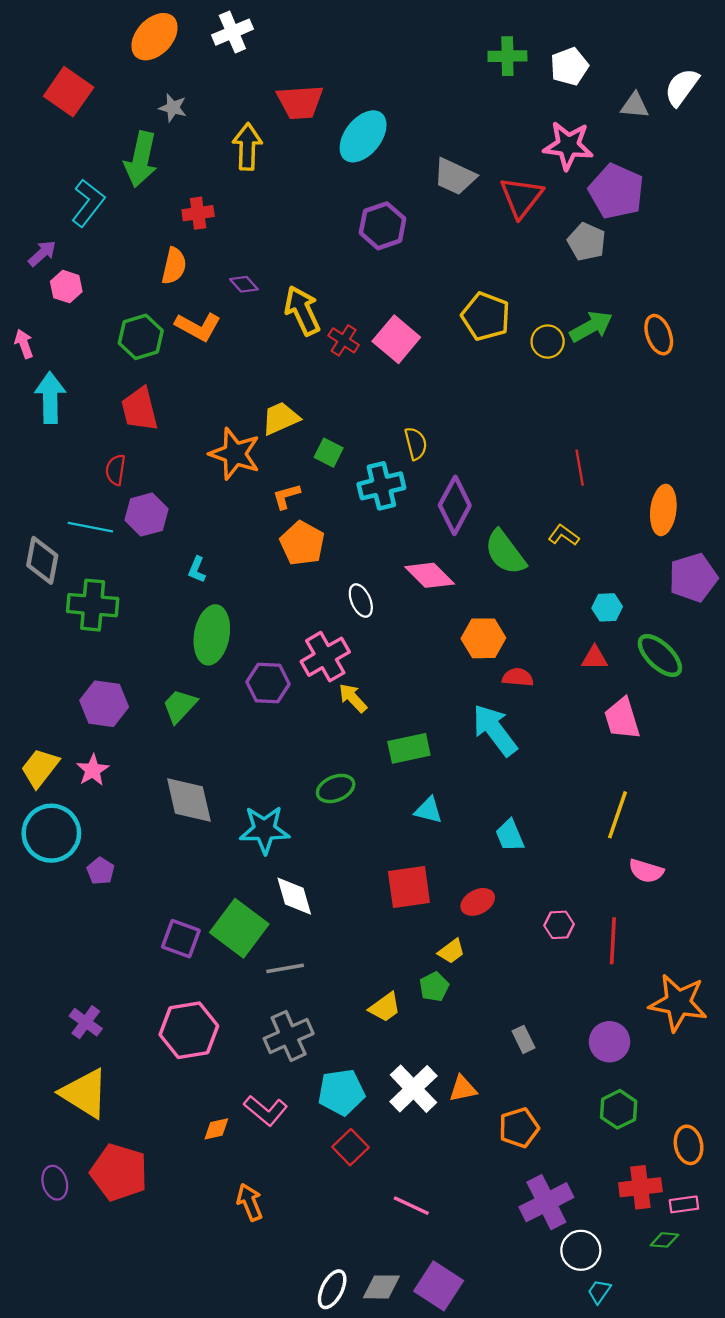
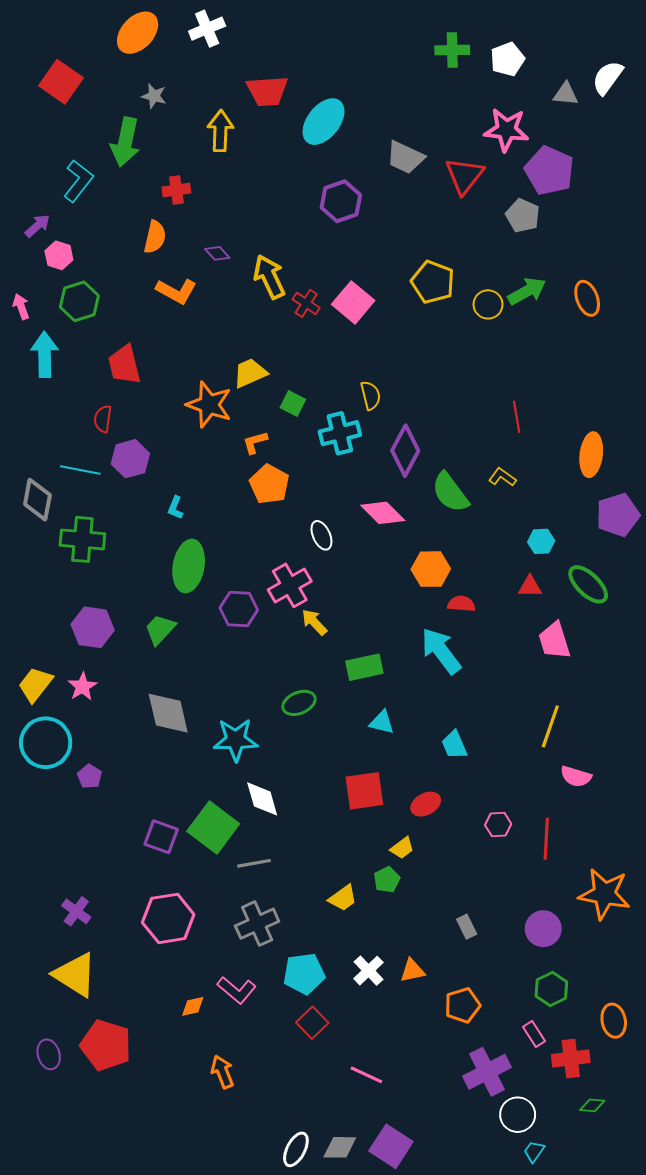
green hexagon: (141, 337) -> (79, 301), moved
white cross: (413, 1089) -> (368, 971), size x0.7
pink rectangle: (684, 1204) -> (534, 1034), moved, turned 65

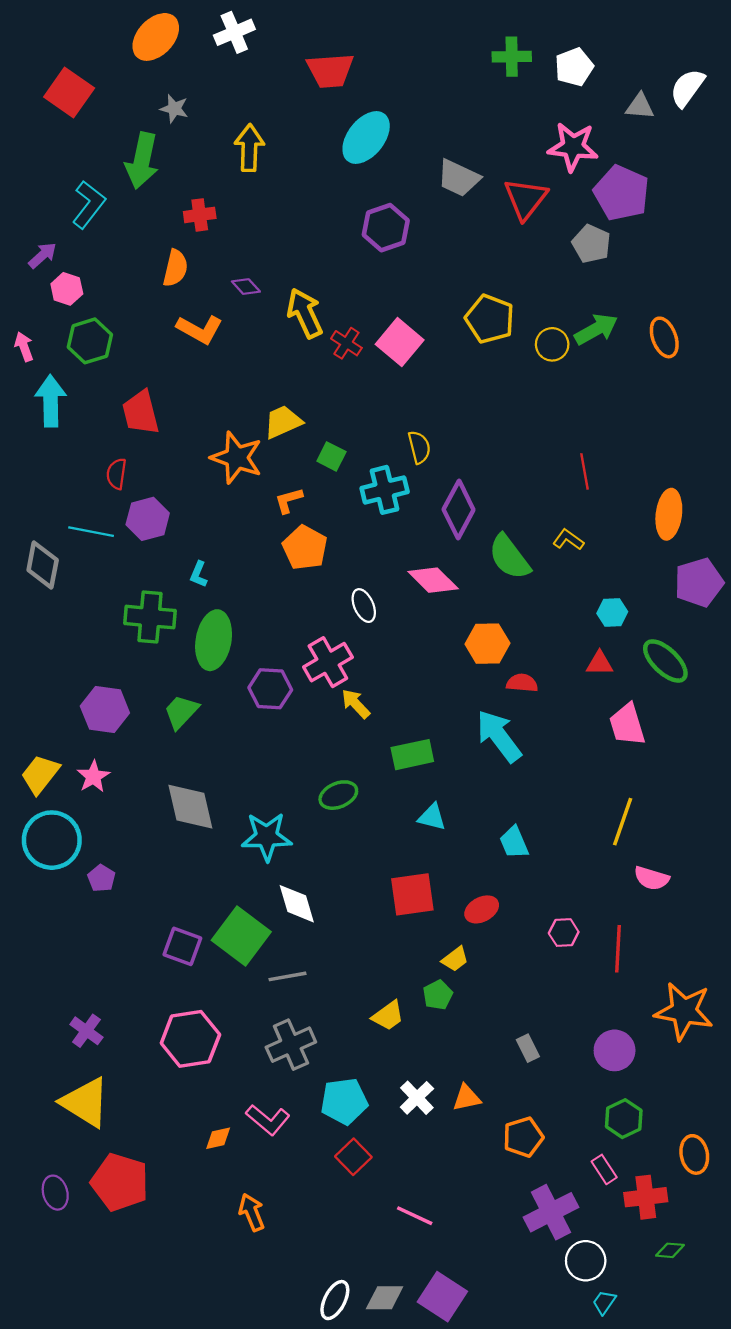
red trapezoid: (267, 91) -> (330, 70), moved
green cross: (82, 539) -> (150, 617), moved

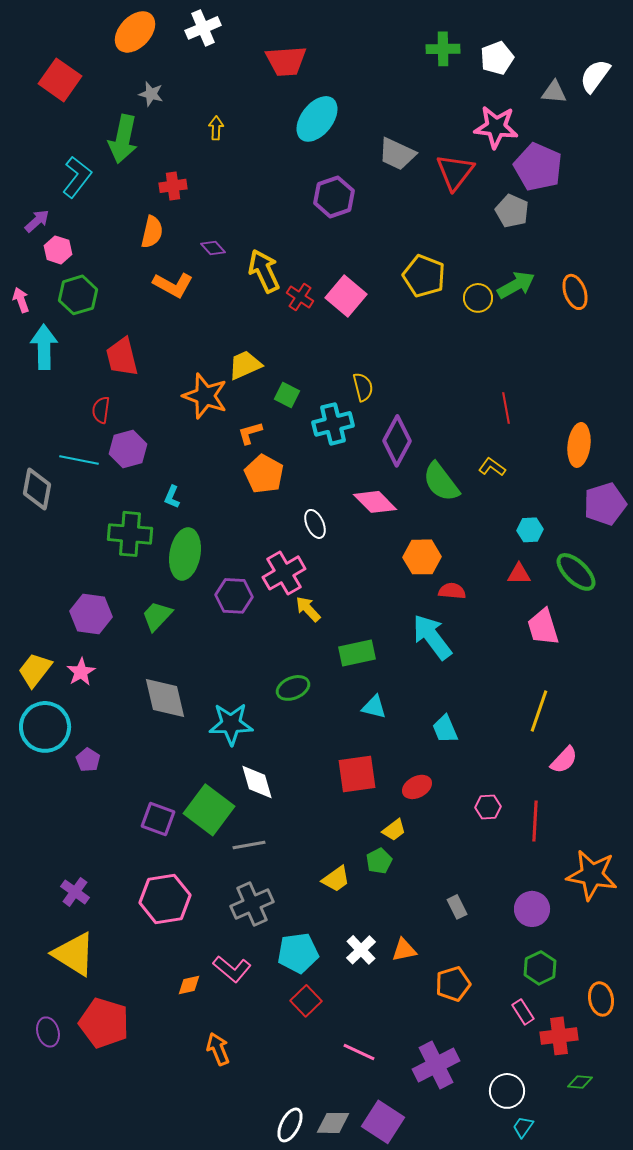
yellow arrow: (249, 148) -> (216, 128), size x0.6
pink semicircle: (652, 878) -> (564, 760), turned -64
purple cross: (551, 1212) -> (436, 1065), moved

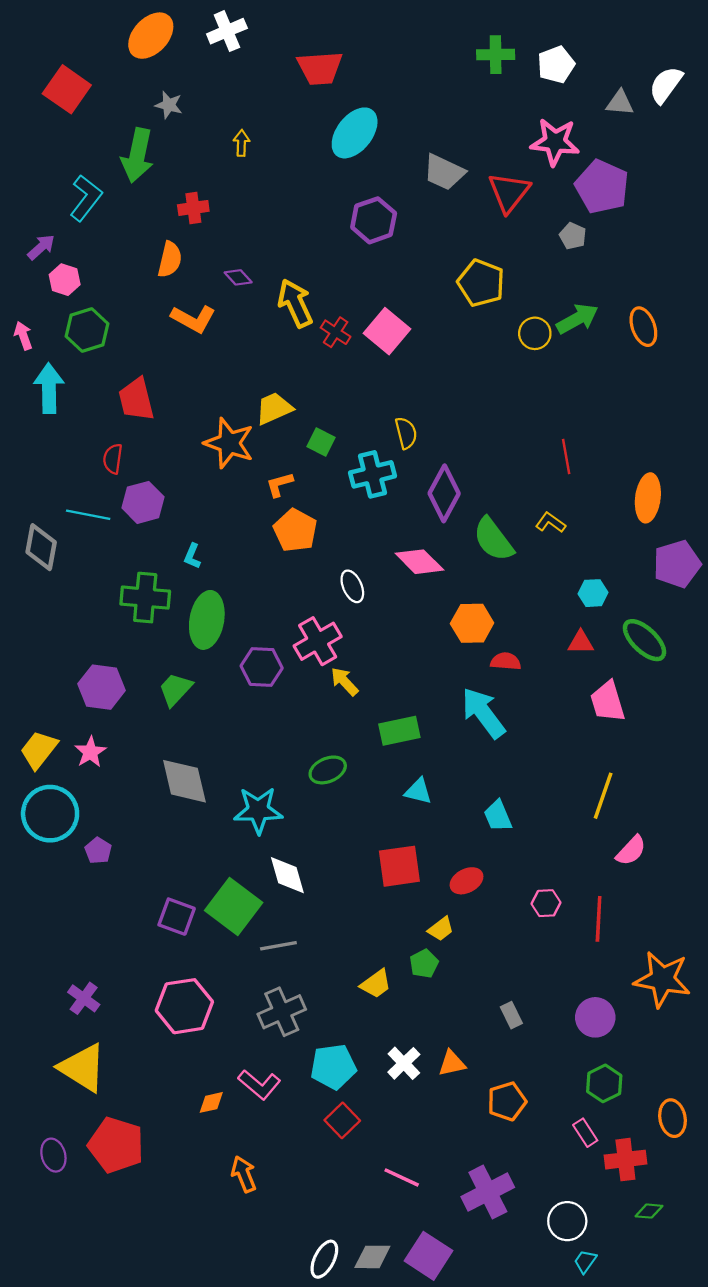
gray pentagon: (512, 211) -> (573, 236), size x0.7
yellow pentagon: (424, 276) -> (481, 283), moved

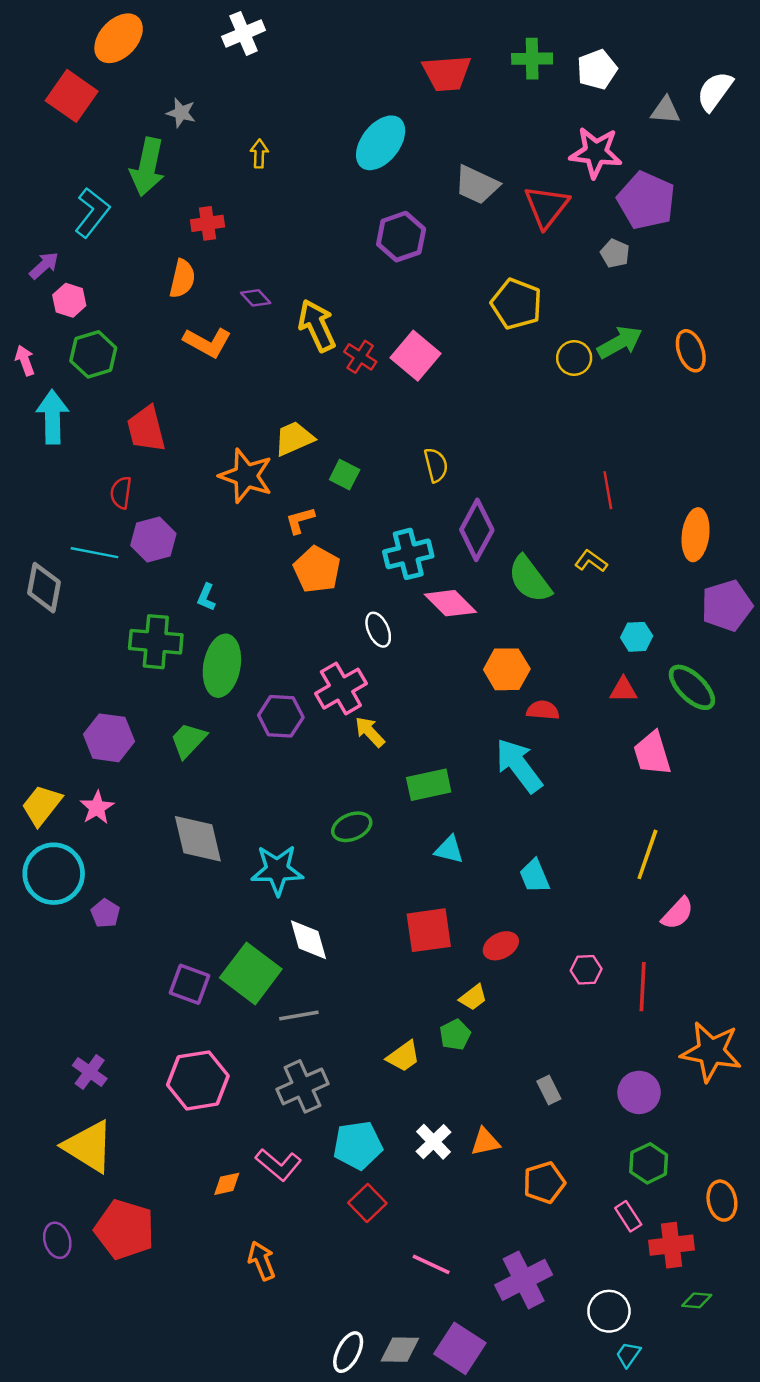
orange ellipse: (151, 36) -> (119, 38), moved
red trapezoid: (320, 68) -> (447, 73), moved
cyan cross: (372, 474) -> (408, 554), moved

